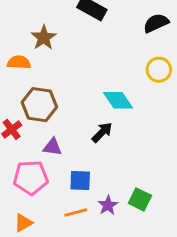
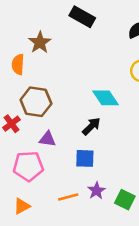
orange semicircle: (19, 62) -> (18, 64), turned -90
blue square: (80, 180) -> (85, 158), moved
green square: (140, 199) -> (125, 200), moved

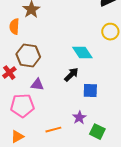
blue square: (85, 158) -> (90, 91), moved
purple star: (96, 191) -> (79, 118), moved

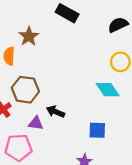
cyan diamond: (82, 53) -> (108, 90), moved
black arrow: (71, 75) -> (55, 112), moved, turned -112

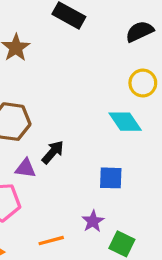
black arrow: (55, 112) -> (53, 152), turned 108

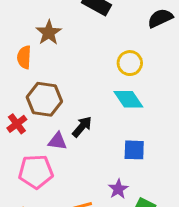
yellow circle: (143, 83) -> (130, 63), moved
cyan diamond: (125, 122) -> (128, 99), moved

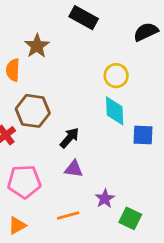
cyan diamond: (128, 99) -> (115, 111), turned 32
purple triangle: (57, 141) -> (74, 169), moved
blue square: (134, 150) -> (143, 135), moved

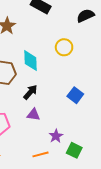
cyan diamond: (115, 111) -> (30, 61), moved
blue square: (143, 135) -> (75, 95), moved, turned 35
orange line: (68, 216) -> (41, 154), moved

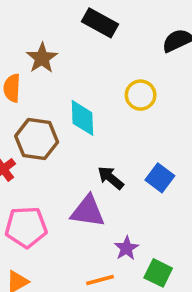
black arrow: (30, 92) -> (111, 178), moved, turned -91
purple triangle: (33, 115) -> (88, 211), size x1.5

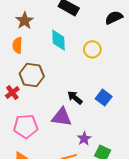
brown star: (42, 58) -> (25, 21), moved
cyan diamond: (82, 118) -> (58, 40), moved

